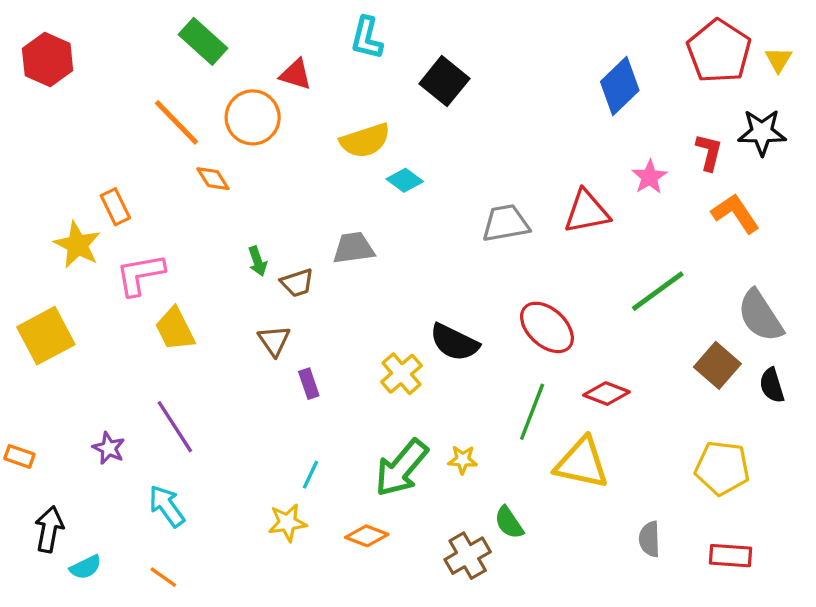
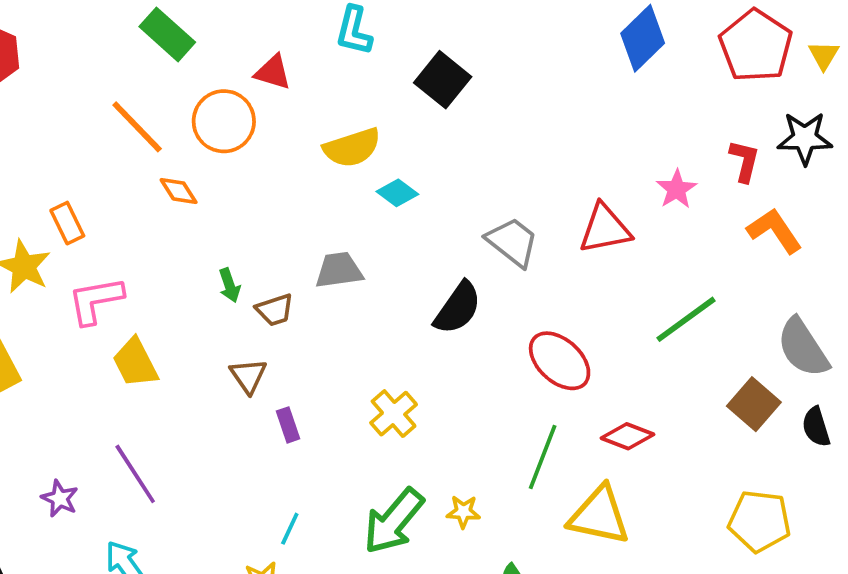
blue diamond: (620, 86) -> (643, 38), moved
gray trapezoid: (506, 223) -> (512, 242), turned 48
black semicircle: (454, 342) -> (458, 308), moved, turned -81

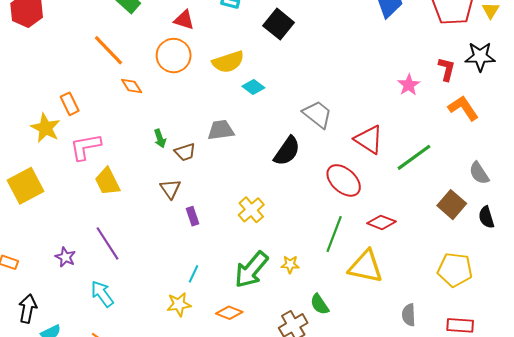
orange circle: (224, 121) -> (174, 56), moved
red triangle: (605, 229) -> (369, 140), moved, turned 44
gray semicircle: (803, 348) -> (479, 173), size x0.7

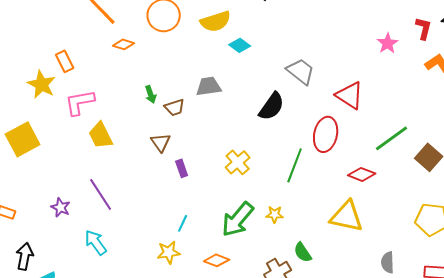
orange diamond: (132, 86) -> (124, 44), turned -40
green line: (414, 157) -> (392, 138), moved
red ellipse: (344, 180) -> (326, 134), turned 60
green line: (334, 234) -> (295, 165), moved

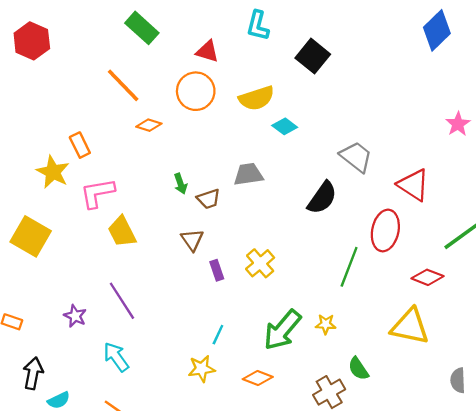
yellow square: (23, 139) -> (31, 236), turned -32
yellow cross: (238, 162) -> (260, 263), moved

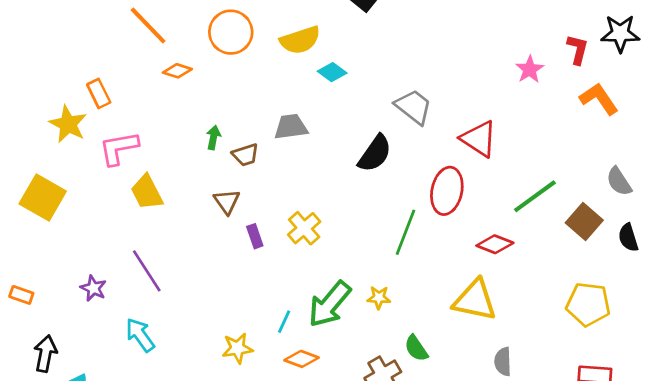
green arrow: (180, 184) -> (213, 137), turned -150
cyan line: (218, 335) -> (284, 322), moved
gray semicircle: (458, 380) -> (503, 362), moved

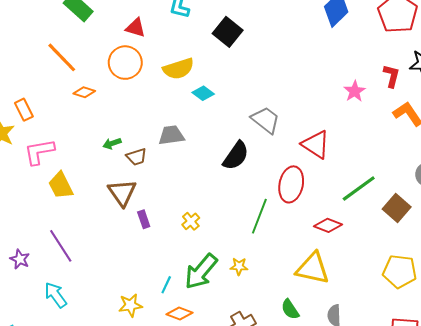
green arrow: (213, 137) -> (112, 143), turned -120
brown triangle: (227, 202) -> (122, 193), size x1.4
yellow cross: (304, 228) -> (191, 221), moved, size x0.7
green semicircle: (416, 348) -> (290, 309), moved

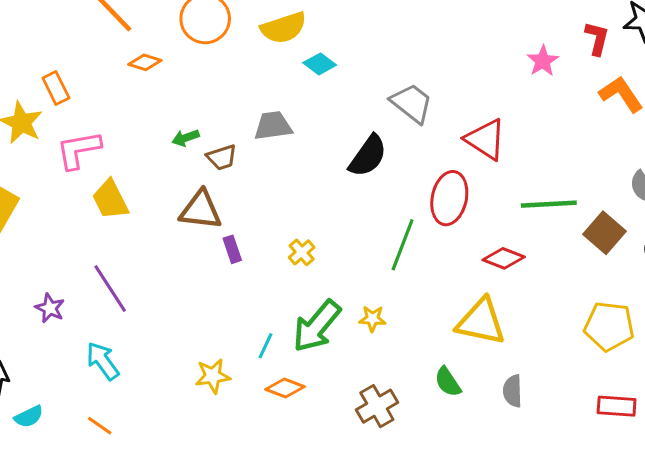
green line: (359, 189) -> (549, 204), turned 33
brown triangle: (122, 193) -> (201, 210), turned -48

